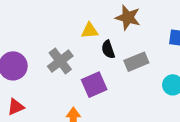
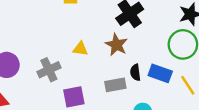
black semicircle: (108, 49) -> (135, 72), moved

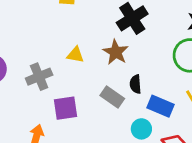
blue rectangle: (160, 73) -> (160, 106), moved
gray rectangle: (115, 85) -> (112, 97), turned 42

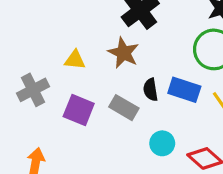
blue rectangle: (160, 106) -> (184, 90), moved
purple square: (66, 108) -> (79, 110), moved, turned 35

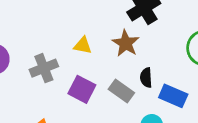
blue rectangle: (184, 90) -> (173, 96), moved

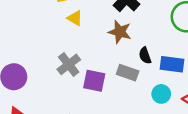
yellow triangle: (83, 45) -> (75, 18), moved, turned 35
gray cross: (44, 68) -> (69, 64), moved

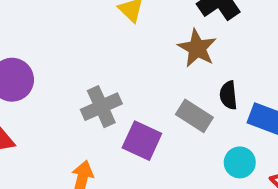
gray cross: (69, 64) -> (101, 107), moved
purple square: (94, 81) -> (142, 141), moved

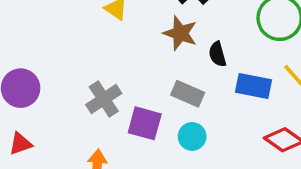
black semicircle: (228, 95) -> (217, 54), moved
cyan circle: (240, 162) -> (192, 136), moved

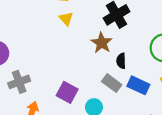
gray rectangle: (188, 94) -> (112, 83), moved
gray cross: (104, 99) -> (19, 82), moved

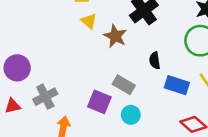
brown star: (102, 43) -> (115, 36), moved
gray rectangle: (112, 83) -> (124, 85), moved

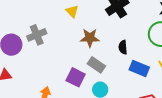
brown star: (115, 36) -> (90, 38), moved, turned -30
gray cross: (45, 97) -> (37, 35), moved

